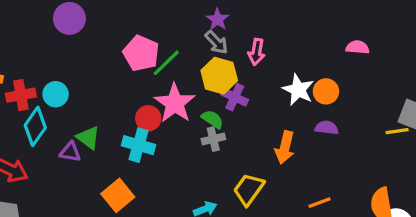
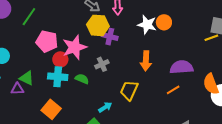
pink pentagon: (141, 53) -> (47, 41), moved
green line: (166, 63) -> (29, 17), moved
pink star: (175, 103) -> (74, 47), turned 30
green semicircle: (212, 119) -> (82, 79), moved
purple semicircle: (327, 128) -> (182, 67), moved, size x1.6

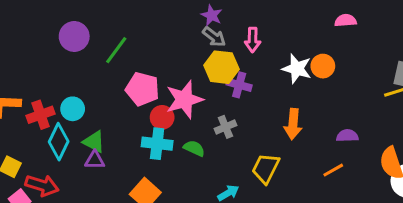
purple semicircle: (182, 67) -> (347, 136), size x0.6
green triangle: (27, 78) -> (94, 142), moved

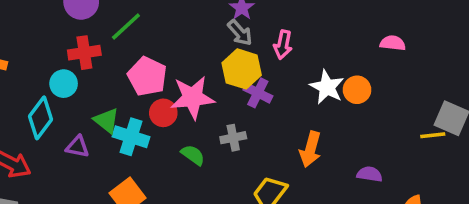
red cross: (41, 115) -> (84, 53), moved
green triangle: (94, 142) -> (106, 121), moved
cyan cross: (157, 144) -> (131, 137), moved

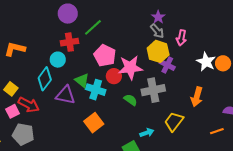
gray cross: (233, 138) -> (153, 90), size x1.6
purple triangle: (77, 147) -> (66, 95), size x1.5

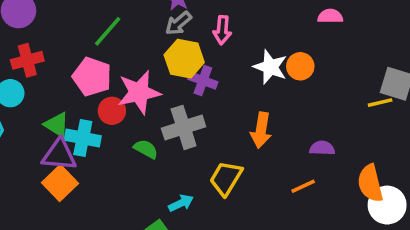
green line: (93, 27) -> (108, 31), moved
gray arrow: (157, 31) -> (178, 23), turned 98
purple triangle: (66, 95) -> (59, 155), moved
orange square: (94, 123) -> (60, 183), moved

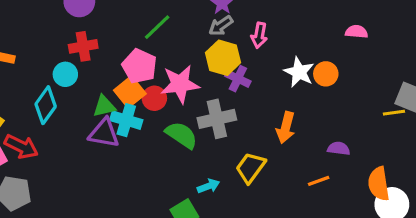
green triangle: (57, 125) -> (104, 106), turned -50
green semicircle: (146, 149) -> (182, 135), size x1.5
orange square: (60, 183) -> (130, 92), moved

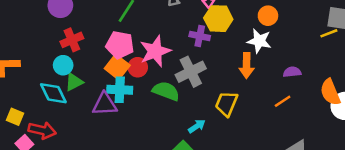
yellow hexagon: (223, 58) -> (218, 19), moved
white star: (299, 72) -> (259, 41), moved
cyan diamond: (46, 105) -> (53, 93), turned -48
green triangle: (104, 106) -> (74, 82), moved

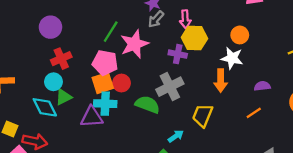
pink star: (155, 51) -> (134, 44), moved
orange square: (117, 67) -> (103, 83), turned 35

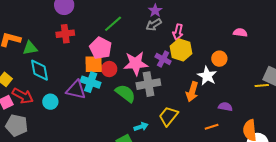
pink star: (134, 44) -> (136, 63), moved
cyan circle: (53, 82) -> (50, 102), moved
green triangle: (63, 97) -> (30, 48), moved

